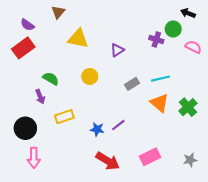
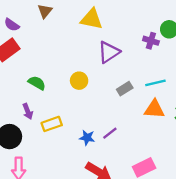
yellow triangle: (78, 38) -> (92, 19), moved
purple triangle: (117, 50) -> (109, 52), size x1.5
purple arrow: (40, 97) -> (28, 111), moved
orange triangle: (159, 103) -> (154, 109), turned -36

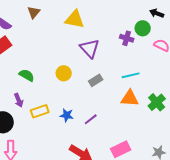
purple triangle: (109, 52) -> (90, 48), turned -40
gray rectangle: (125, 89) -> (96, 80), moved
blue star: (87, 138) -> (67, 115), moved

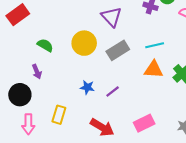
yellow circle: (64, 73) -> (84, 43), size x1.5
gray rectangle: (96, 80) -> (118, 50), size x1.5
yellow rectangle: (40, 111) -> (59, 115), moved, turned -54

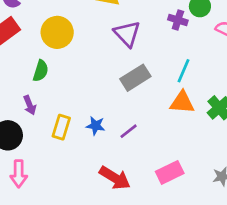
yellow circle: (84, 43) -> (57, 32), moved
green semicircle: (45, 45) -> (41, 71), turned 77
cyan line: (155, 45) -> (183, 71), turned -54
yellow rectangle: (59, 115) -> (61, 127), moved

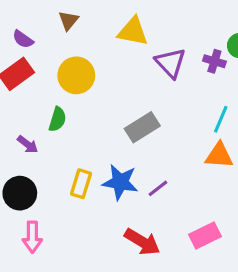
purple triangle: (127, 34) -> (170, 63), moved
gray rectangle: (135, 78) -> (142, 127), moved
purple arrow: (30, 105) -> (28, 144), moved, turned -30
blue star: (96, 126) -> (120, 182), size x1.6

